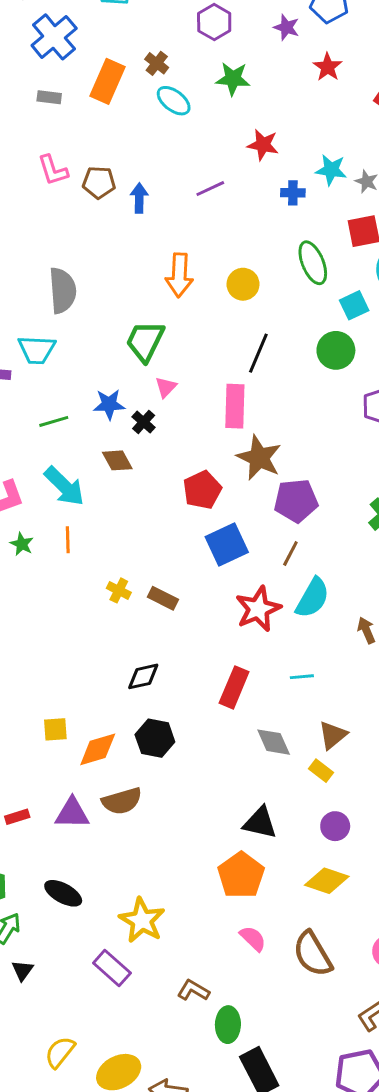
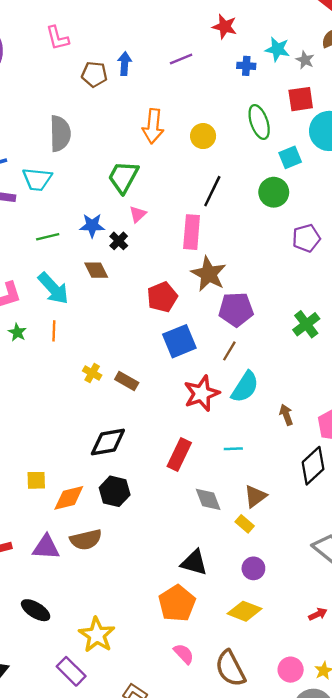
brown pentagon: (99, 182) -> (94, 74), moved
black diamond: (143, 676) -> (108, 442), size x1.4

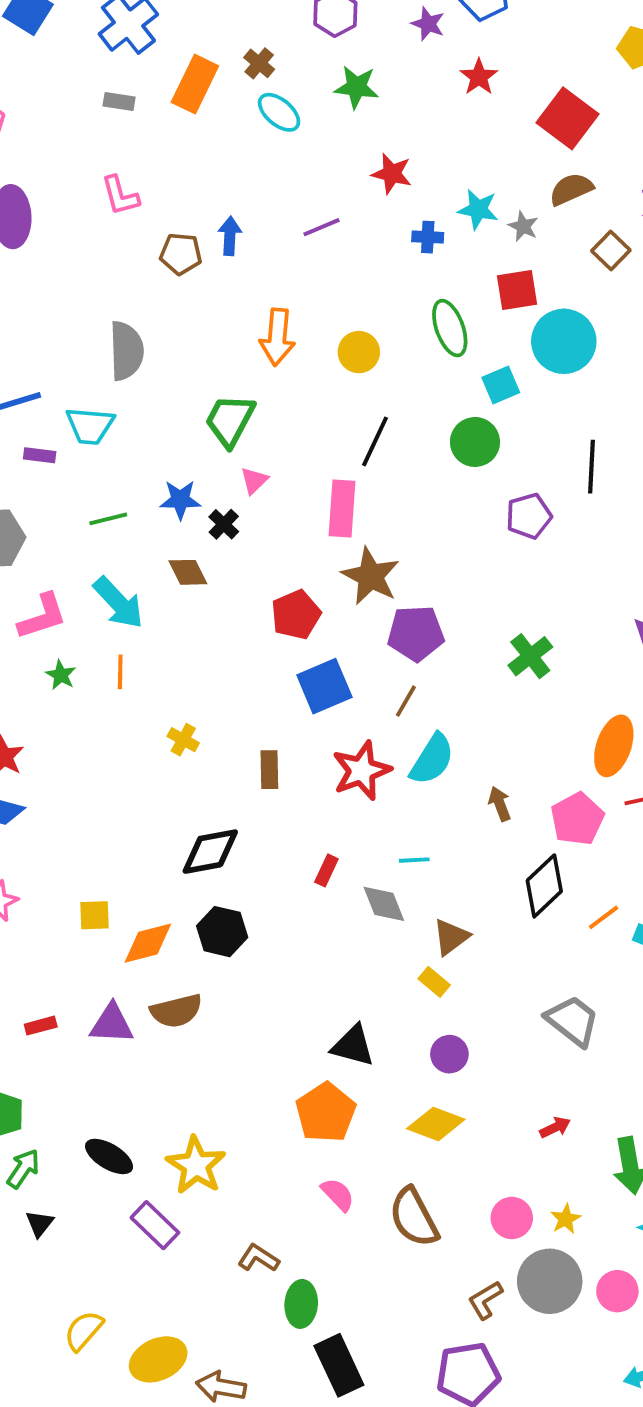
brown rectangle: (127, 381) -> (269, 770), moved, turned 60
red rectangle: (179, 454) -> (326, 870), size x0.6
gray diamond: (208, 499) -> (384, 904), moved
black ellipse: (36, 610) -> (109, 1156), moved

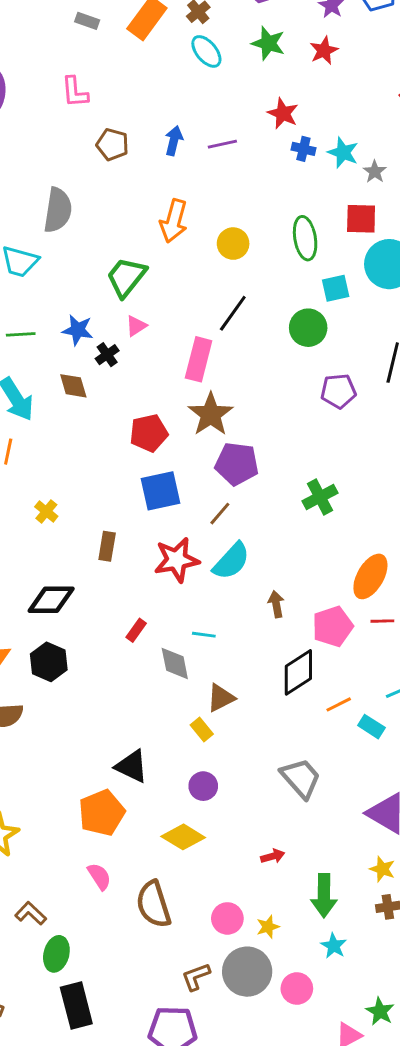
red star: (479, 77) -> (324, 51), moved
blue arrow: (230, 236) -> (174, 141), moved
blue cross: (428, 237) -> (303, 149), moved

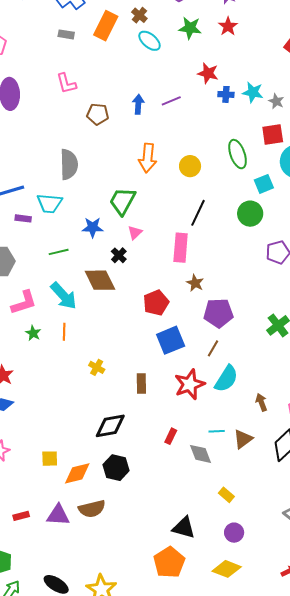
blue star: (78, 330) -> (93, 227), moved
brown diamond: (73, 386) -> (100, 280), size x1.5
brown star: (211, 414) -> (195, 283), size x0.6
brown triangle: (221, 698) -> (243, 439), moved

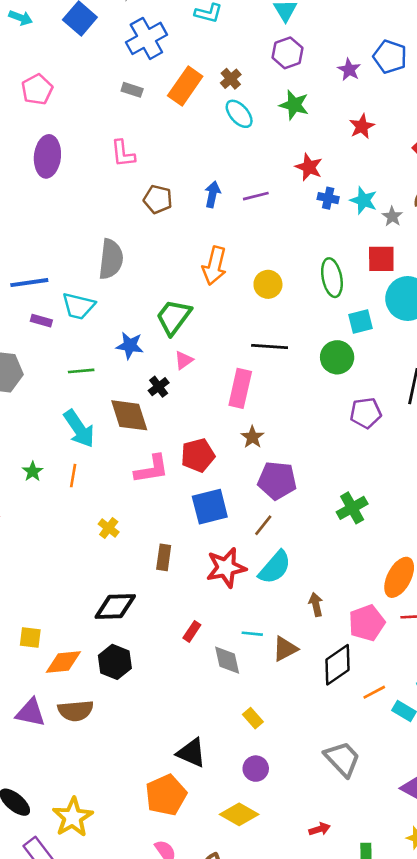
red star: (228, 26) -> (362, 126), moved
black line: (198, 213) -> (270, 346), turned 60
pink L-shape: (24, 303) -> (152, 469), moved

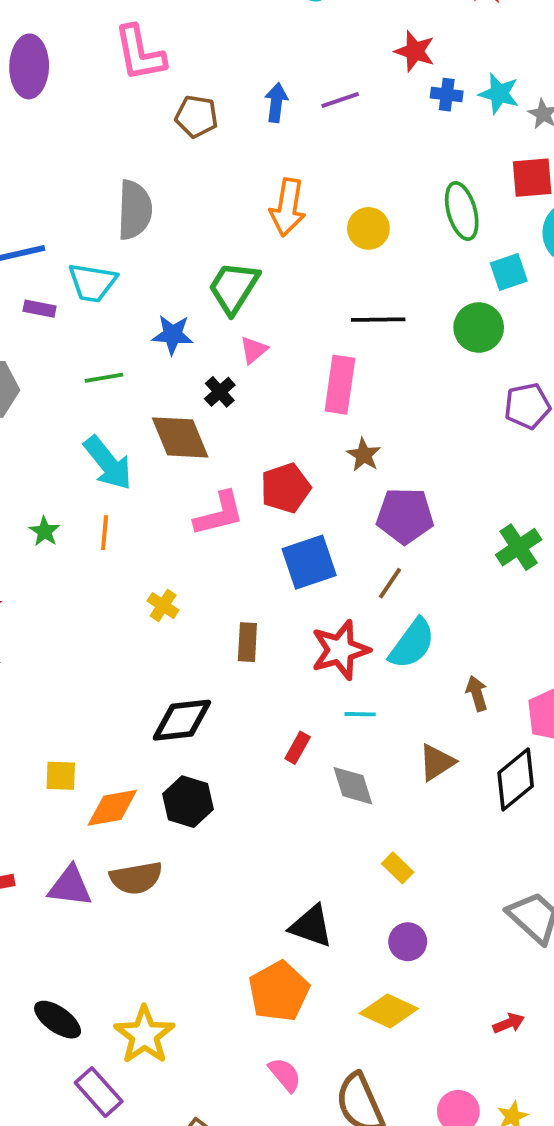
pink L-shape: (123, 154) -> (140, 53), size x1.4
cyan line: (252, 634) -> (360, 714), moved

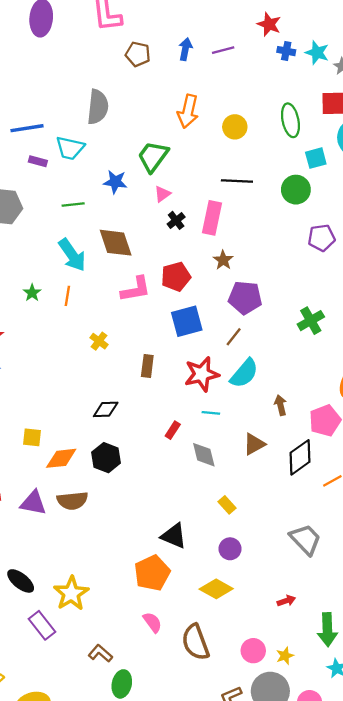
black cross: (220, 392) -> (176, 220), moved
black diamond: (182, 720) -> (106, 409), size x0.7

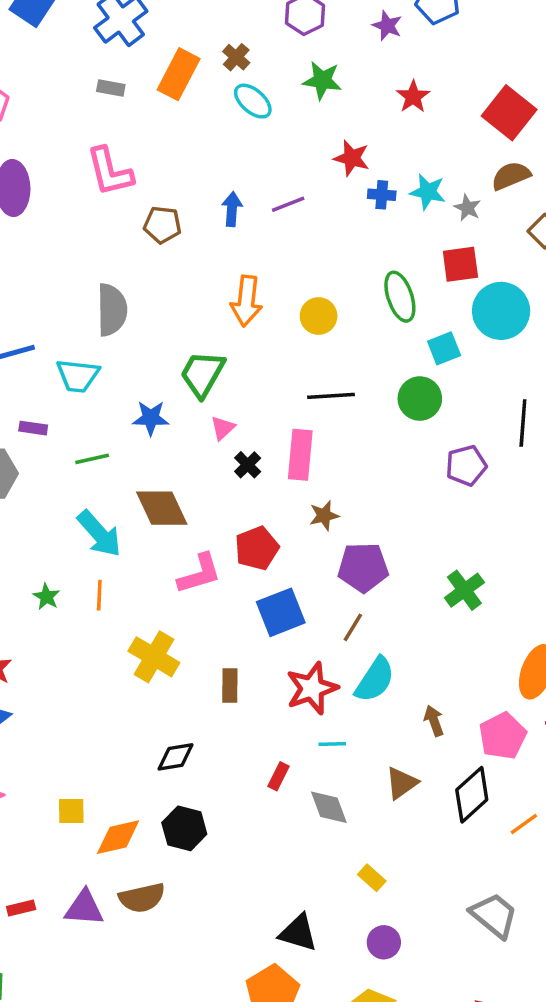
purple rectangle: (38, 161) -> (33, 428), moved
brown star: (223, 260) -> (324, 516), turned 30
yellow cross: (99, 341) -> (154, 657), size x1.8

